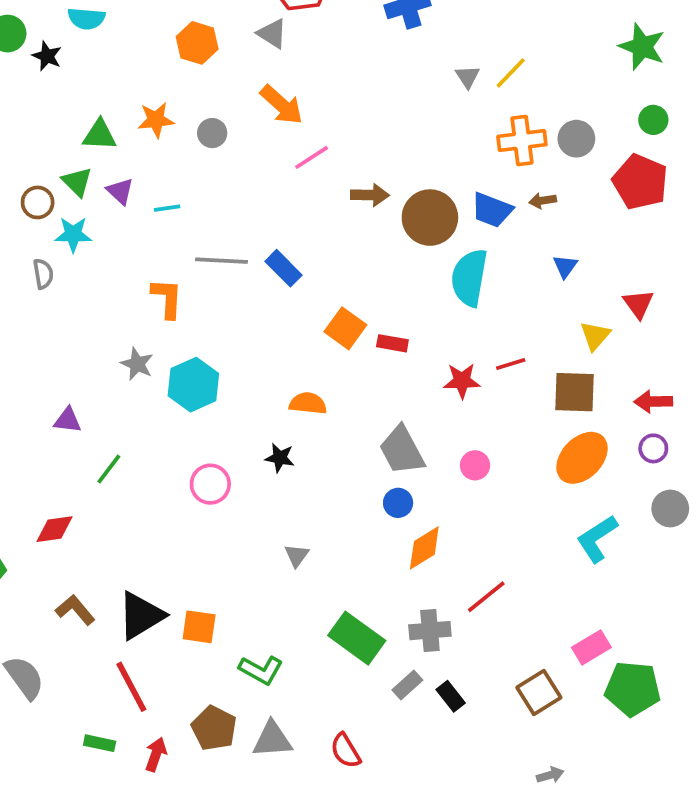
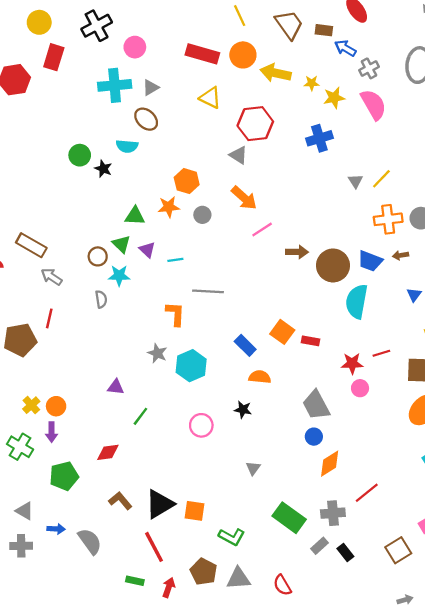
orange hexagon: (197, 43) -> (187, 181), moved
blue rectangle: (284, 268) -> (245, 345), moved
pink circle: (475, 465) -> (360, 388), moved

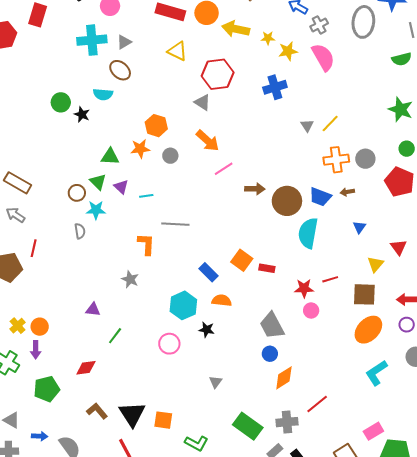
gray arrow: (52, 277) -> (16, 215), moved
cyan hexagon: (191, 366) -> (183, 305), moved
black triangle: (160, 504) -> (132, 414), turned -32

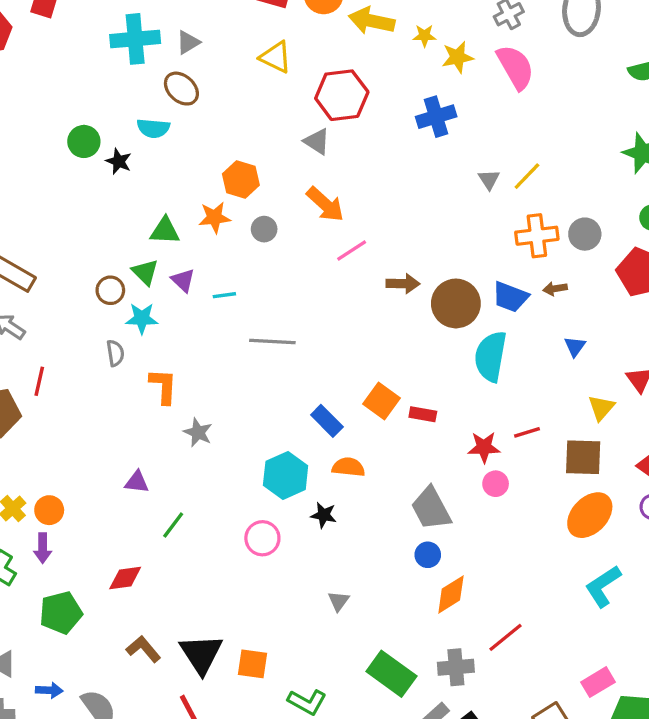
orange L-shape: (146, 244) -> (163, 386), moved

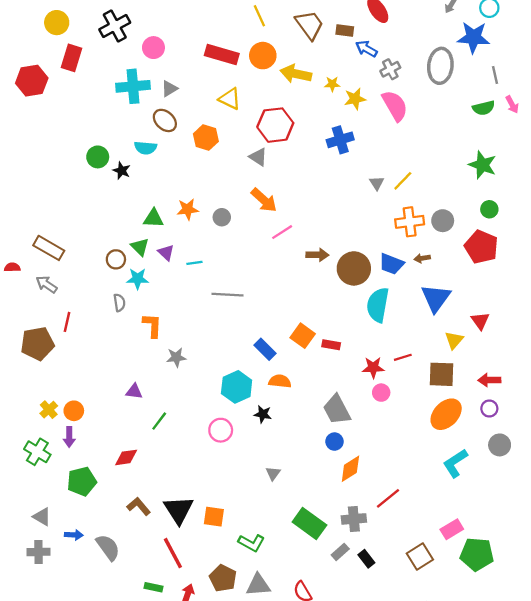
orange hexagon: (241, 179) -> (206, 138), moved
blue triangle: (575, 346) -> (436, 298), size x2.0
gray star: (198, 432) -> (176, 357), turned -30

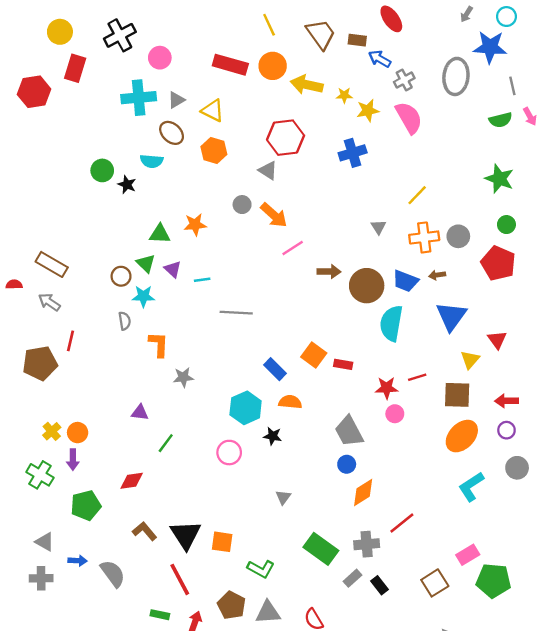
yellow triangle: (230, 99) -> (213, 111), moved
gray triangle: (377, 183) -> (378, 227), moved
gray circle: (222, 217) -> (242, 205), moved

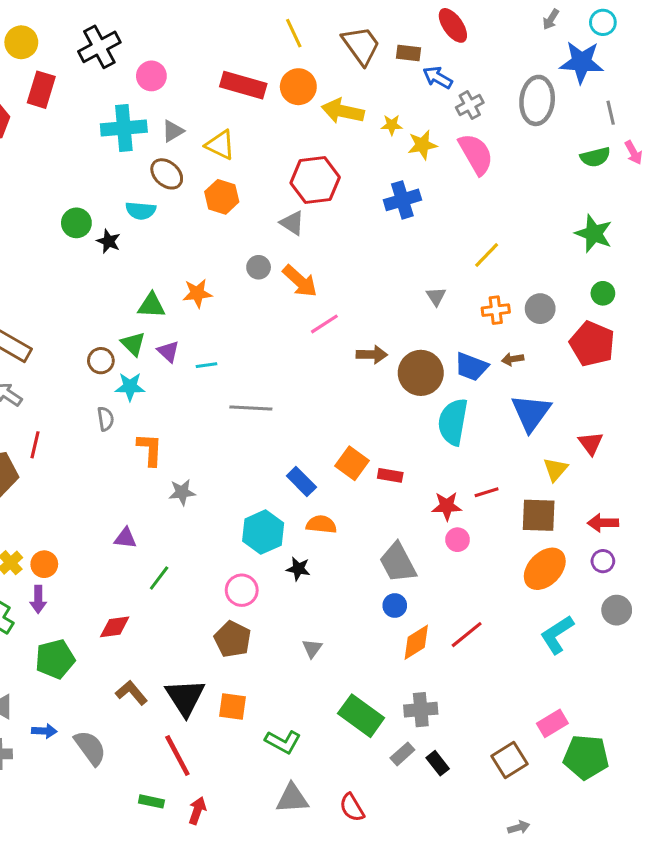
orange cross: (424, 237) -> (496, 310), size x0.7
red line: (402, 523) -> (467, 635), moved
brown pentagon: (231, 605) -> (233, 639), moved

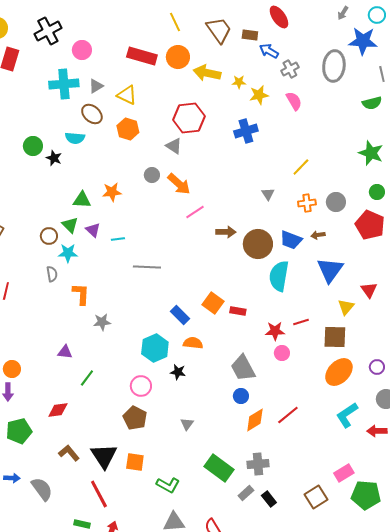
pink semicircle: (476, 154) -> (294, 101), size x0.7
red arrow: (603, 523) -> (377, 431), moved

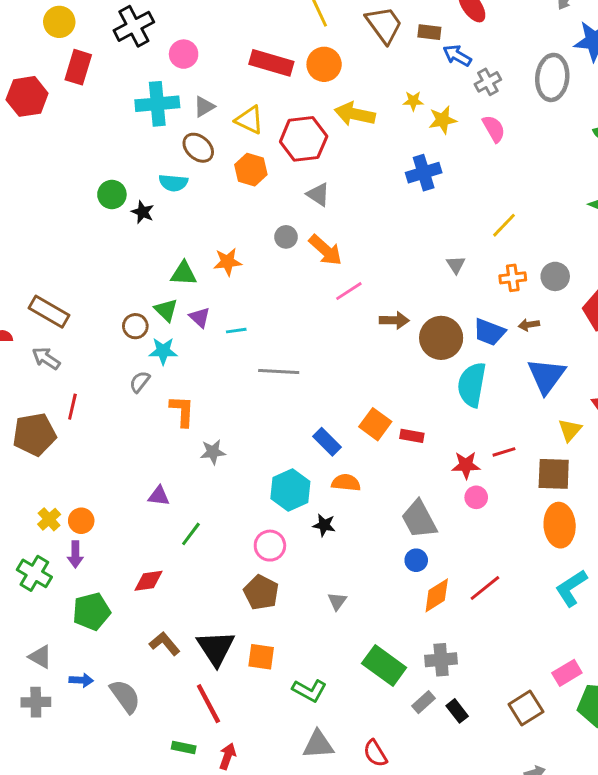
yellow arrow: (207, 73) -> (355, 114), moved
red hexagon: (189, 118) -> (304, 139), moved
gray semicircle: (52, 274) -> (140, 382), turned -133
orange ellipse: (339, 372) -> (560, 525), turned -48

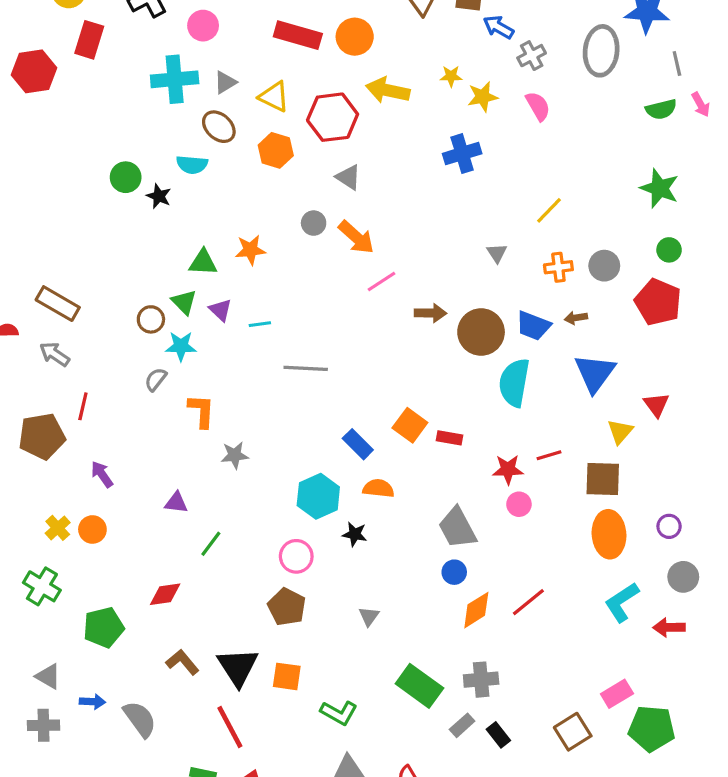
purple arrow: (75, 554) -> (102, 474), moved, turned 145

